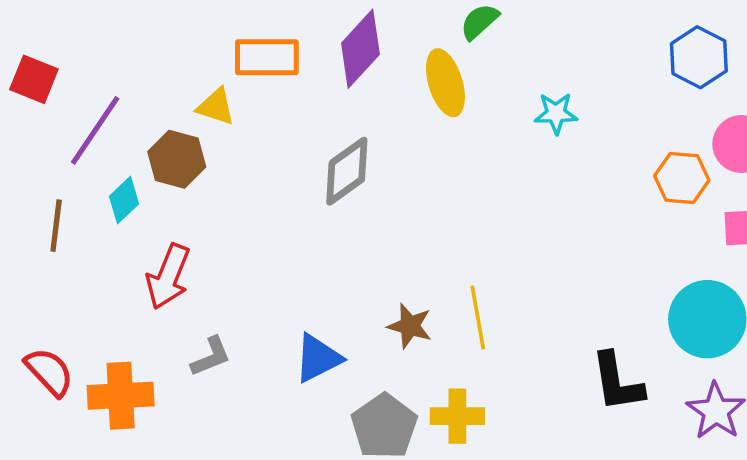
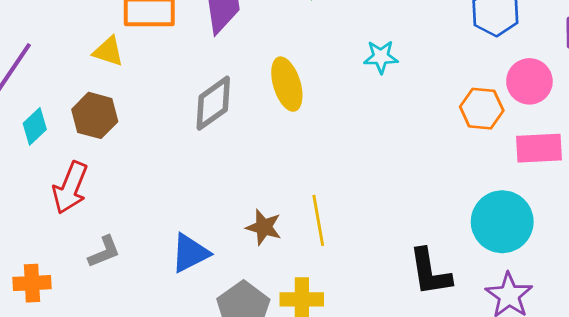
yellow ellipse: (445, 83) -> (287, 84), moved
brown hexagon: (177, 159) -> (95, 115), moved
orange cross: (121, 396) -> (32, 283), size x0.7

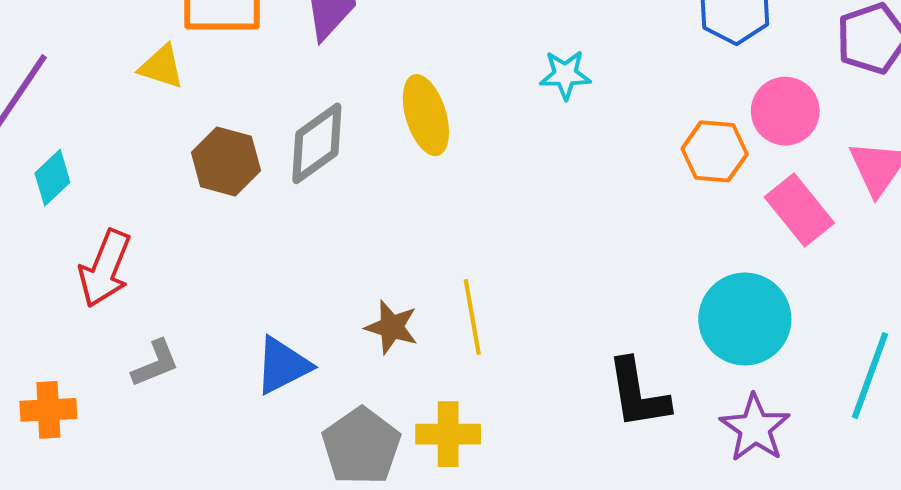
brown hexagon: (95, 115) -> (226, 162), moved
pink rectangle: (539, 148) -> (799, 210), turned 54

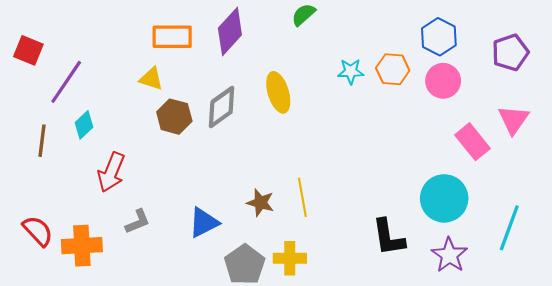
yellow triangle: (161, 67) -> (151, 79), moved
pink circle: (785, 111) -> (443, 81), moved
orange hexagon: (715, 151) -> (393, 69), moved
orange cross: (48, 410) -> (82, 246), size x1.4

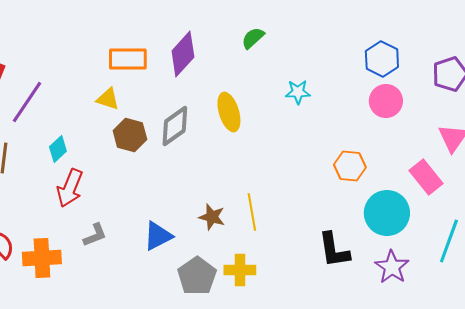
orange hexagon: (393, 69) -> (350, 166), moved
cyan diamond: (84, 125) -> (58, 149), moved
pink rectangle: (472, 142) -> (426, 177), moved

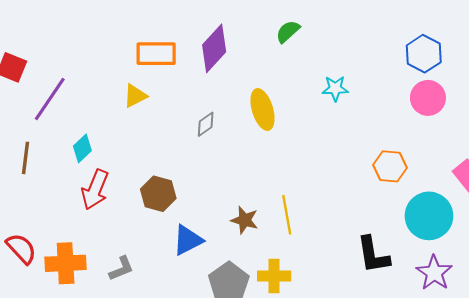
yellow triangle: (108, 99) -> (135, 96), turned -45
gray diamond: (175, 126) -> (206, 124), size x0.6
brown hexagon: (130, 135) -> (158, 194), moved
gray L-shape: (95, 235) -> (121, 269), moved

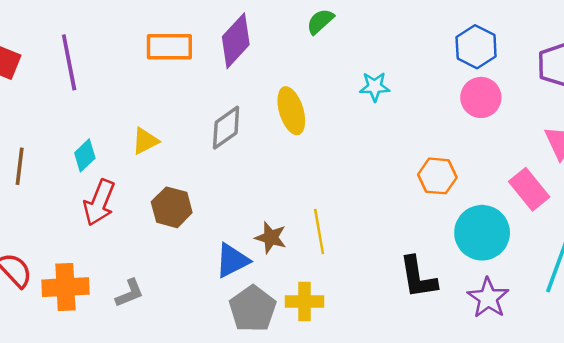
yellow triangle: (135, 96) -> (145, 141), moved
purple line: (50, 99) -> (69, 62), moved, turned -45
gray diamond: (206, 124) -> (226, 128), size x1.5
blue triangle: (188, 240) -> (232, 260), moved

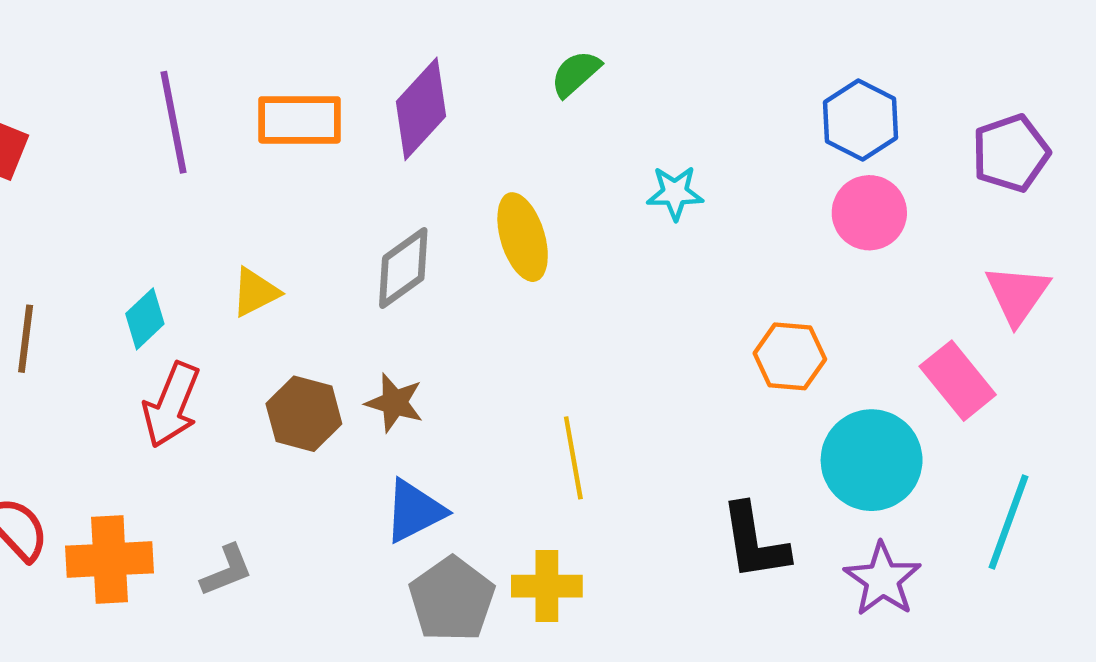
purple line: (69, 62) -> (174, 122), moved
brown star: (271, 238) -> (394, 403), moved

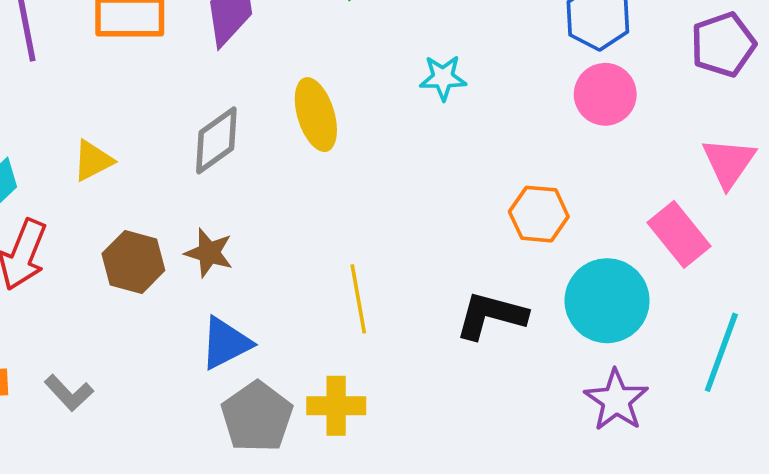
black L-shape: (754, 542) -> (491, 315), moved, turned 114
gray L-shape: (227, 571) -> (69, 393), turned 69

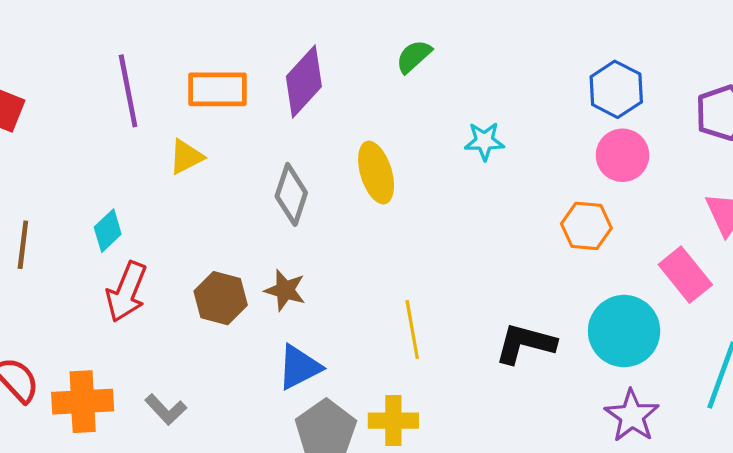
gray diamond: (216, 140) -> (291, 194), turned -36
yellow triangle: (93, 161) -> (186, 157), moved
orange hexagon: (539, 214) -> (586, 226), moved

